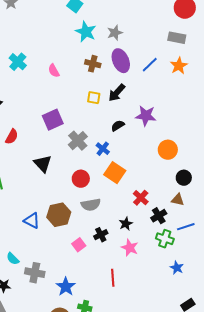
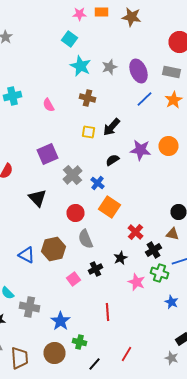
purple ellipse: (121, 61) -> (138, 71), moved
cyan cross: (18, 62) -> (12, 96), turned 36
orange circle: (168, 150) -> (168, 146), moved
gray semicircle: (91, 205) -> (86, 239), turned 78
pink star: (130, 248) -> (136, 282), moved

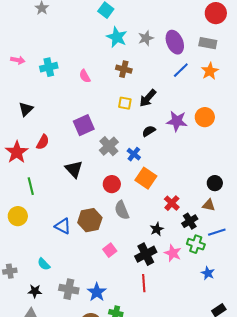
black cross: (96, 269) -> (146, 254), moved, size x1.5
gray cross: (30, 307) -> (69, 289), moved

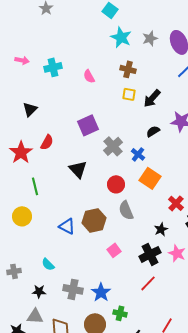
yellow square: (125, 103) -> (129, 94), moved
red line: (144, 283) -> (148, 283), turned 48

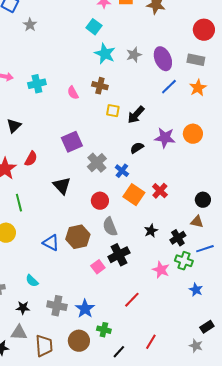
brown cross: (128, 69) -> (100, 86), moved
red cross: (176, 203) -> (160, 191), moved
black star: (161, 229) -> (151, 231), moved
black cross: (150, 254) -> (119, 255), moved

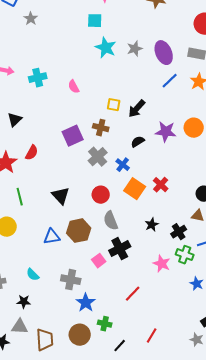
cyan square: (94, 27) -> (95, 21), turned -35
brown cross: (100, 86) -> (101, 128), moved
black triangle: (62, 186) -> (61, 196), moved
blue triangle: (51, 243) -> (52, 237), turned -36
gray cross: (57, 306) -> (71, 280), moved

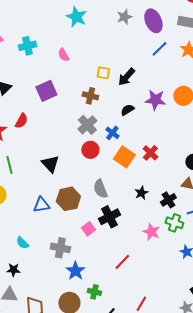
cyan star: (106, 48) -> (76, 17), moved
purple square: (73, 136) -> (46, 91), moved
red circle: (101, 195) -> (90, 150), moved

